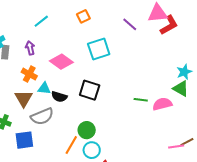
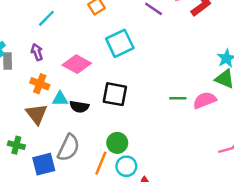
gray semicircle: (42, 116) -> (68, 148), moved, turned -35

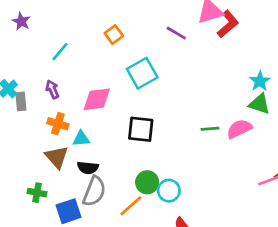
pink diamond: (77, 64) -> (97, 99), turned -32
black semicircle: (79, 107) -> (88, 168), moved
orange line: (101, 163) -> (131, 206), turned 30
cyan circle: (126, 166) -> (169, 191), moved

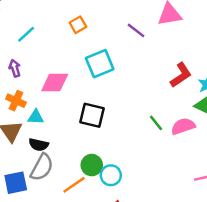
red L-shape: (228, 24) -> (181, 75), moved
green line: (210, 129) -> (156, 123), turned 49

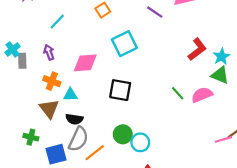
orange line: (74, 185) -> (95, 153), moved

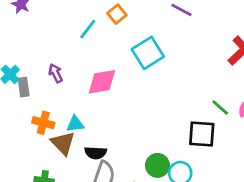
cyan line: (57, 21) -> (88, 29), moved
orange cross: (52, 81) -> (43, 123), moved
black square: (120, 90) -> (202, 134), moved
cyan triangle: (70, 95) -> (75, 124), moved

